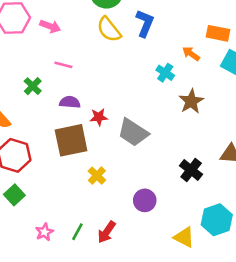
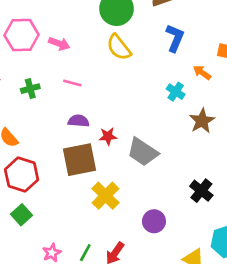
blue L-shape: (145, 23) -> (175, 38), moved
green cross: (33, 86) -> (30, 89), moved, turned 30
yellow cross: (97, 176) -> (106, 196), size x1.5

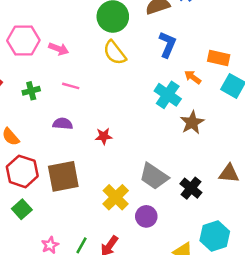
cyan cross: (176, 92) -> (168, 95), size x1.5
purple semicircle: (79, 121) -> (63, 124), moved
gray trapezoid: (143, 152) -> (154, 176), moved
brown square: (80, 160) -> (63, 176), moved
yellow cross: (106, 196) -> (116, 197), moved

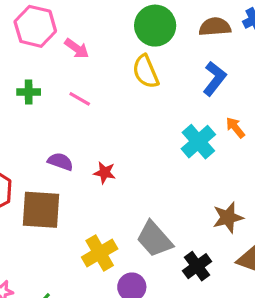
brown star: (192, 122) -> (228, 217), moved
purple semicircle: (63, 124) -> (60, 162), moved

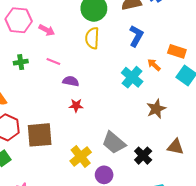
yellow semicircle: (146, 72) -> (92, 38), turned 35
purple semicircle: (60, 162) -> (71, 81), moved
brown star: (228, 217) -> (156, 109), moved

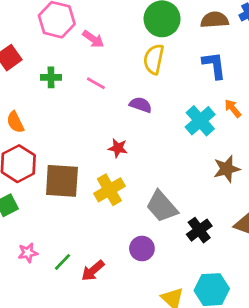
blue L-shape: (136, 36) -> (214, 65), turned -45
purple semicircle: (71, 81) -> (141, 105), moved
yellow cross: (81, 157) -> (109, 190), moved

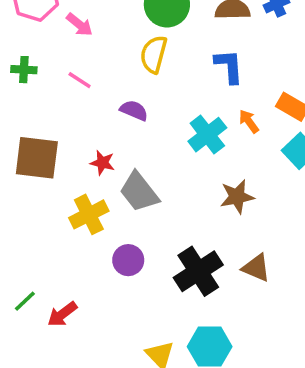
brown square: (62, 181) -> (37, 158), moved
gray trapezoid: (162, 206) -> (139, 192), moved
black cross: (199, 230) -> (198, 271), size x1.5
purple circle: (142, 249) -> (128, 260), moved

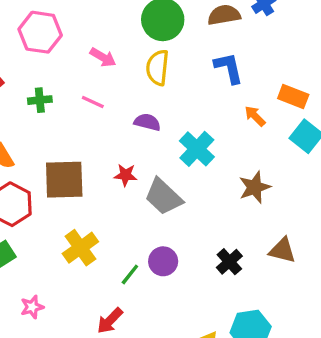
pink arrow: (79, 25) -> (103, 57), moved
cyan cross: (207, 135) -> (197, 149), moved
yellow cross: (89, 214) -> (80, 248), moved
black cross: (198, 271) -> (229, 262), size x0.6
green line: (25, 301) -> (130, 274), moved

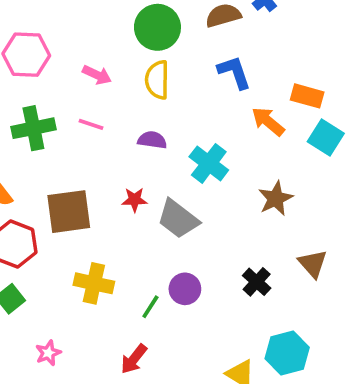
green cross: (40, 100) -> (33, 128), size x1.6
orange arrow: (255, 116) -> (268, 121), size x1.4
yellow cross: (80, 248) -> (94, 283), turned -36
brown triangle: (282, 250) -> (313, 264), turned 40

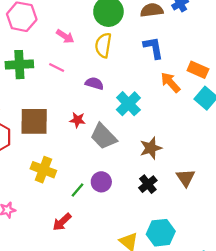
brown star: (276, 199) -> (151, 148), moved

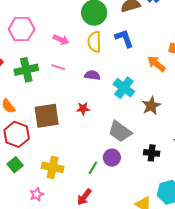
blue L-shape: (153, 48) -> (124, 38), moved
gray trapezoid: (103, 136) -> (120, 131), moved
brown star: (151, 148) -> (151, 106), moved
yellow cross: (43, 170) -> (53, 167), moved
black cross: (148, 184) -> (152, 153), turned -35

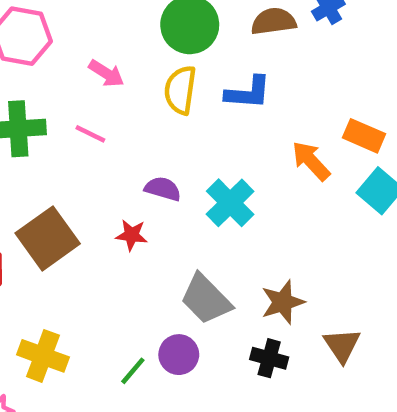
blue L-shape: (124, 38) -> (248, 93), turned 105
purple semicircle: (92, 75) -> (163, 189), moved
brown star: (151, 106) -> (283, 302), moved
brown square: (47, 116) -> (48, 238), turned -36

